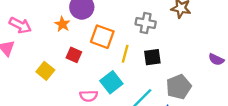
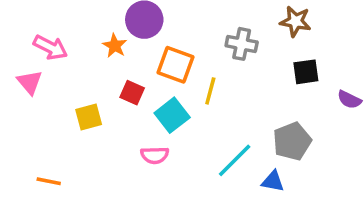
black square: (152, 57) -> (306, 72), moved
yellow square: (45, 71) -> (89, 117), turned 36
cyan square: (111, 82) -> (172, 115), moved

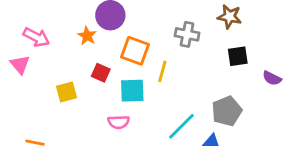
cyan square: (172, 115) -> (132, 91), turned 36

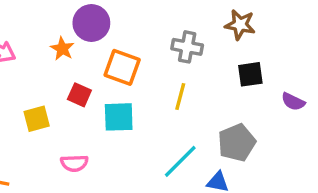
yellow line: (162, 71) -> (180, 96), moved
pink semicircle: (119, 122) -> (74, 163), moved

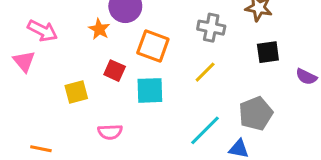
yellow line: (180, 96) -> (205, 72), turned 30

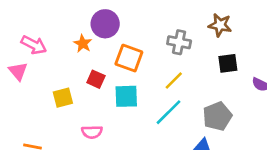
cyan line: (205, 130) -> (168, 112), moved

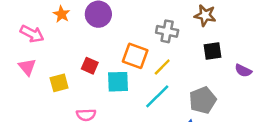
orange star: (83, 44) -> (62, 14), moved
orange square: (129, 58) -> (135, 56), moved
pink triangle: (18, 71) -> (27, 67), moved

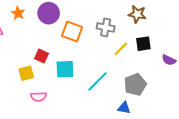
orange square: (135, 56) -> (72, 31), moved
yellow line: (162, 67) -> (121, 49), moved
yellow square: (59, 83) -> (26, 73), moved

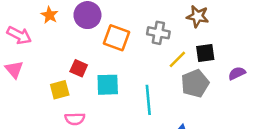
purple semicircle: (169, 60) -> (237, 73), turned 128
cyan line: (97, 81) -> (148, 100), turned -50
gray pentagon: (135, 84) -> (195, 83), moved

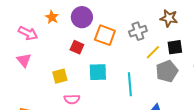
gray cross: (158, 33) -> (138, 31), turned -30
red square: (79, 68) -> (77, 47), moved

